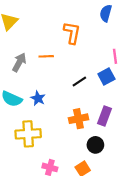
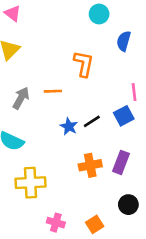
blue star: (38, 98) -> (69, 126), moved
black circle: (95, 145) -> (128, 205), moved

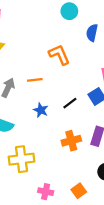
orange L-shape: (84, 64) -> (59, 55), turned -30
blue star: (69, 126) -> (41, 110), moved

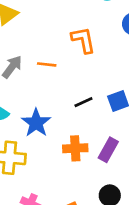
blue star: (41, 110) -> (36, 123), moved, size x1.5

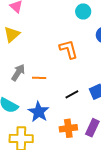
orange line: (47, 64) -> (39, 78), moved

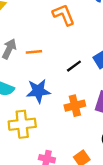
blue star: (39, 112) -> (38, 91), turned -30

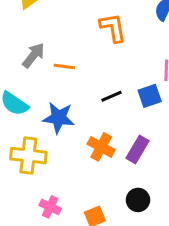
orange cross: (75, 106) -> (101, 147), turned 30

